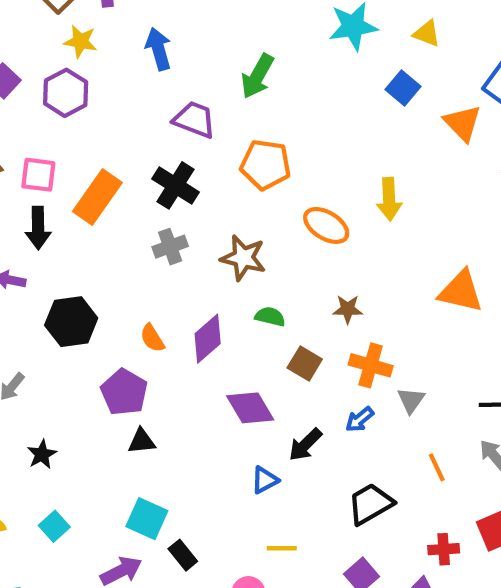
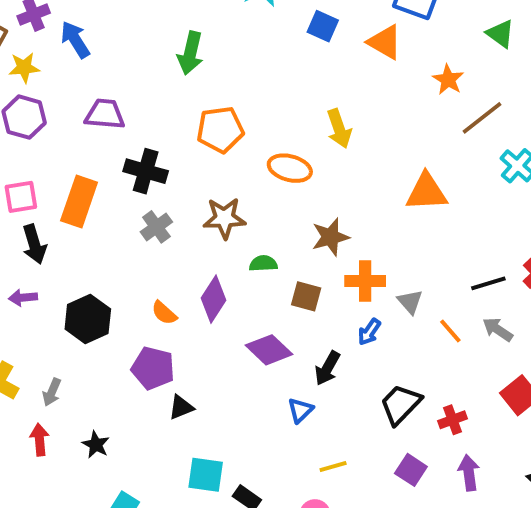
blue arrow: (158, 49) -> (75, 40), moved
purple trapezoid: (194, 120) -> (105, 114), moved
brown star: (348, 309) -> (330, 237), size x1.4
orange line: (437, 467) -> (450, 331), moved
red cross: (444, 549) -> (453, 420), moved

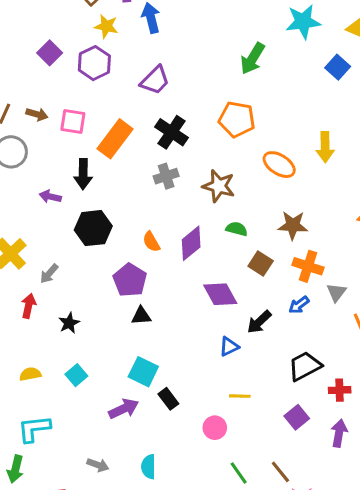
green arrow: (190, 53) -> (253, 58), moved
purple trapezoid: (105, 114) -> (155, 80), turned 112
black arrow: (34, 244) -> (83, 174), moved

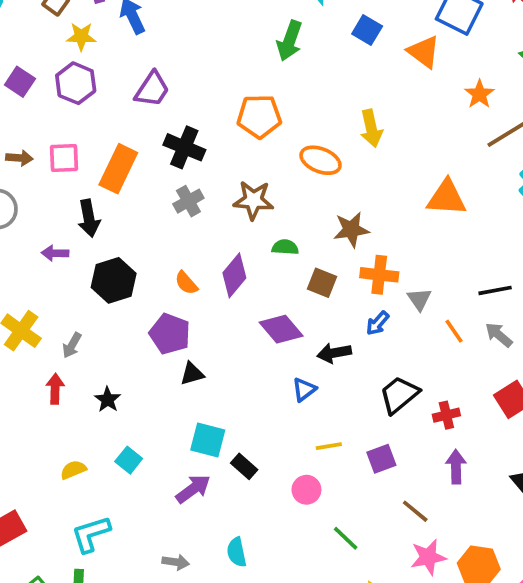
green arrow: (253, 58) -> (289, 41), moved
black arrow: (259, 322) -> (334, 353), turned 44
purple square: (297, 417) -> (381, 459), moved, turned 30
brown line: (280, 472) -> (415, 511), moved

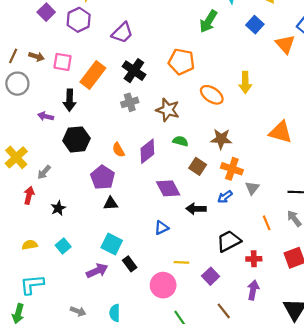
orange line: (454, 331) -> (267, 223), moved
blue triangle: (304, 389) -> (161, 228), moved
purple square: (381, 459) -> (211, 276), turned -35
pink circle: (306, 490) -> (163, 285), size x1.5

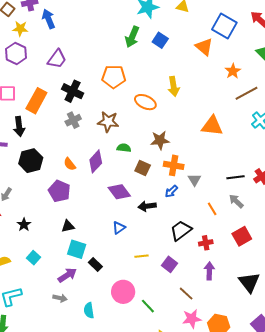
blue square: (255, 25) -> (160, 40), moved
black triangle: (111, 203) -> (68, 226), moved
pink circle: (163, 285) -> (123, 292), moved
gray arrow: (78, 311) -> (60, 298), moved

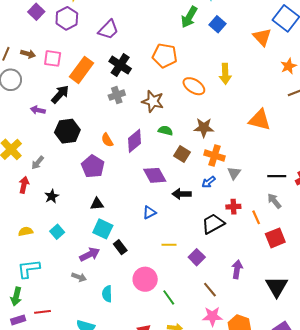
black arrow: (19, 127) -> (60, 94), turned -138
orange line: (212, 209) -> (256, 217), moved
red cross: (206, 243) -> (233, 207), moved

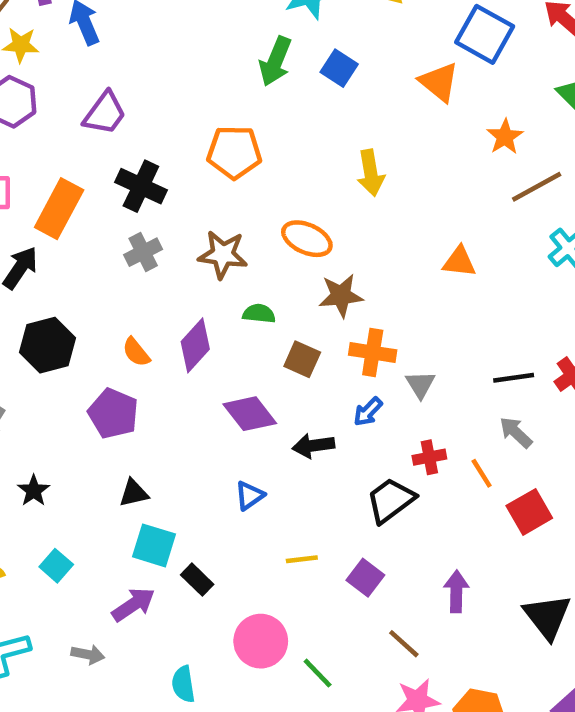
orange ellipse: (194, 86) -> (307, 239), moved
orange triangle: (260, 120) -> (459, 262), size x0.7
gray arrow: (79, 277) -> (88, 654), moved

